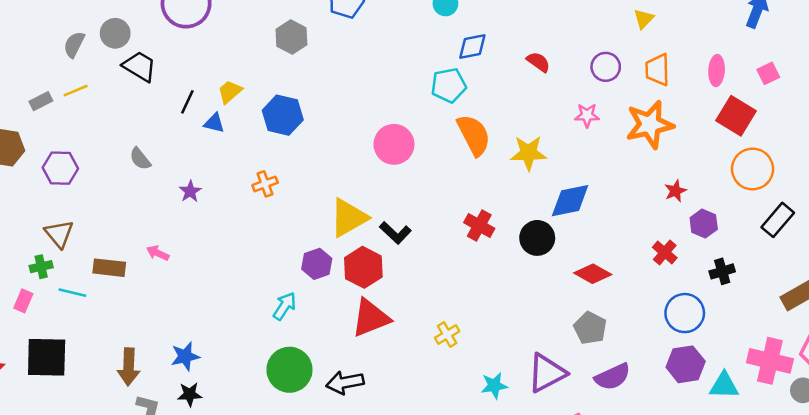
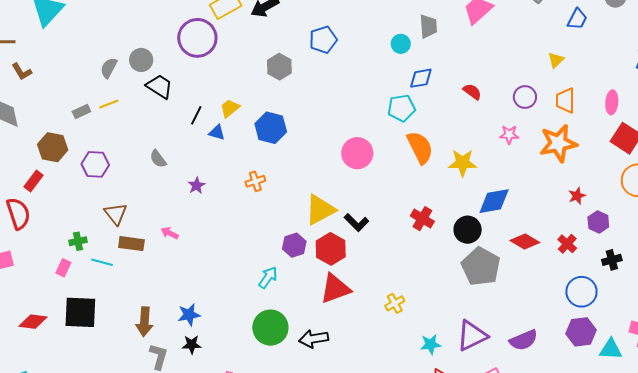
brown triangle: (59, 234) -> (116, 214), moved
red diamond: (593, 274) -> (525, 242), moved
gray pentagon: (590, 328) -> (481, 267), moved, size x1.5

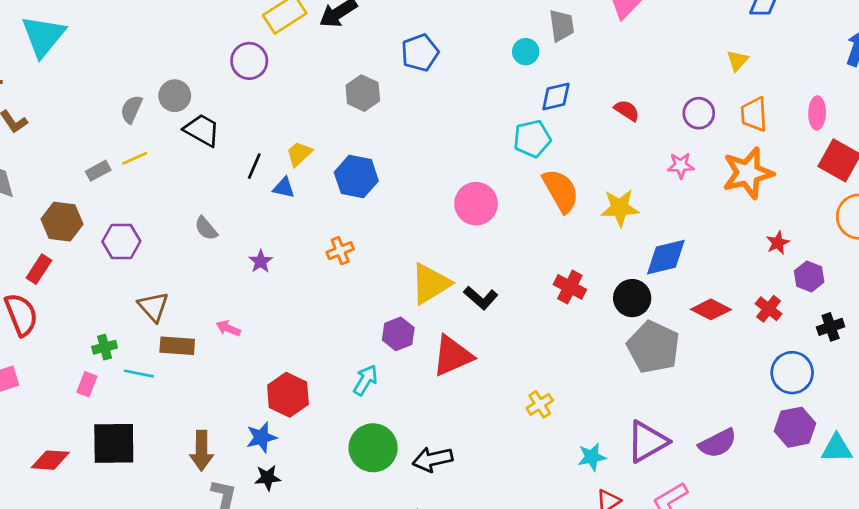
purple circle: (197, 38) -> (249, 61), size x0.7
red hexagon: (331, 249) -> (288, 395), moved
red triangle: (335, 289) -> (453, 356), moved

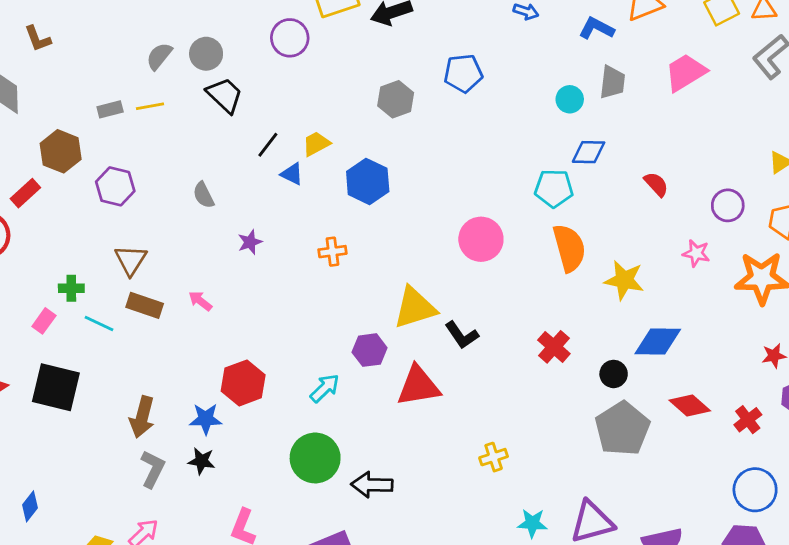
black circle: (632, 298) -> (614, 374), size x0.7

